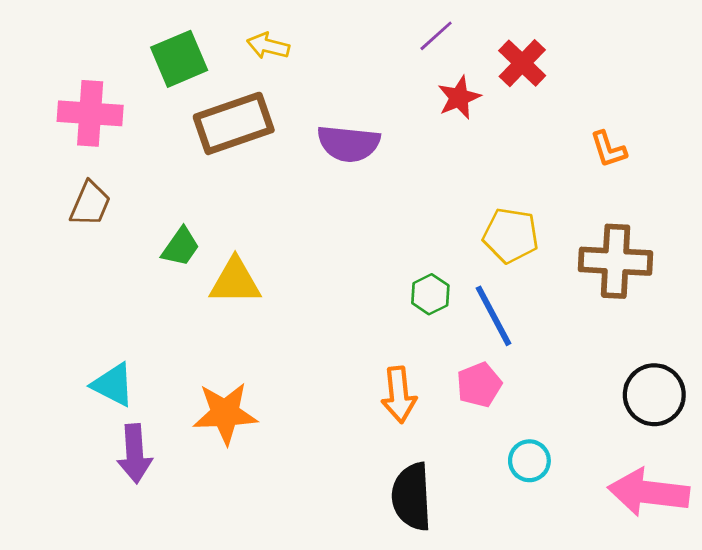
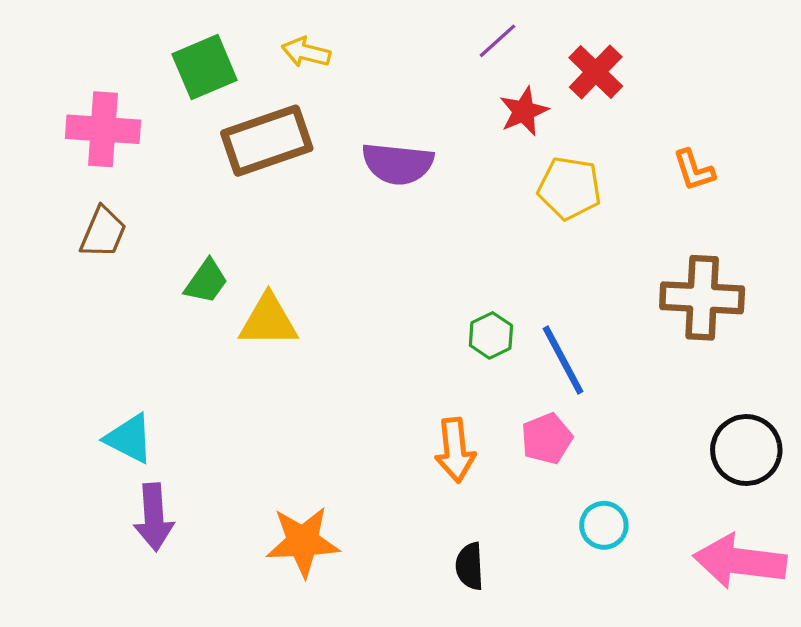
yellow pentagon: (511, 235) -> (570, 188), moved
orange star: (225, 413) -> (303, 542), moved
black semicircle: (412, 497) -> (470, 566), size x0.6

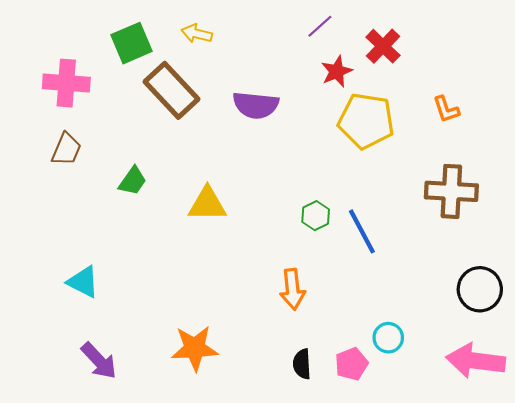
brown rectangle: (267, 141) -> (172, 90), turned 66
yellow pentagon: (570, 188) -> (366, 121), size x1.4
yellow triangle: (268, 321) -> (207, 204), moved
pink pentagon: (547, 439) -> (351, 364), moved
purple arrow: (154, 517) -> (99, 361), moved, turned -39

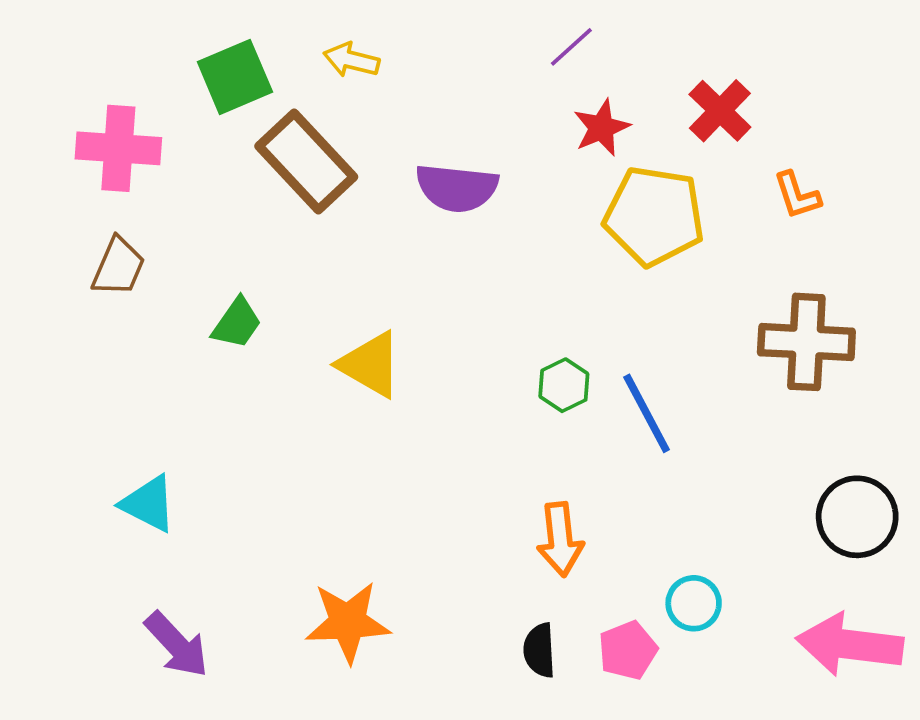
red cross: (383, 46) -> (720, 111), moved
yellow triangle: (207, 204) -> (370, 365), turned 30
orange arrow: (293, 289) -> (560, 539), moved

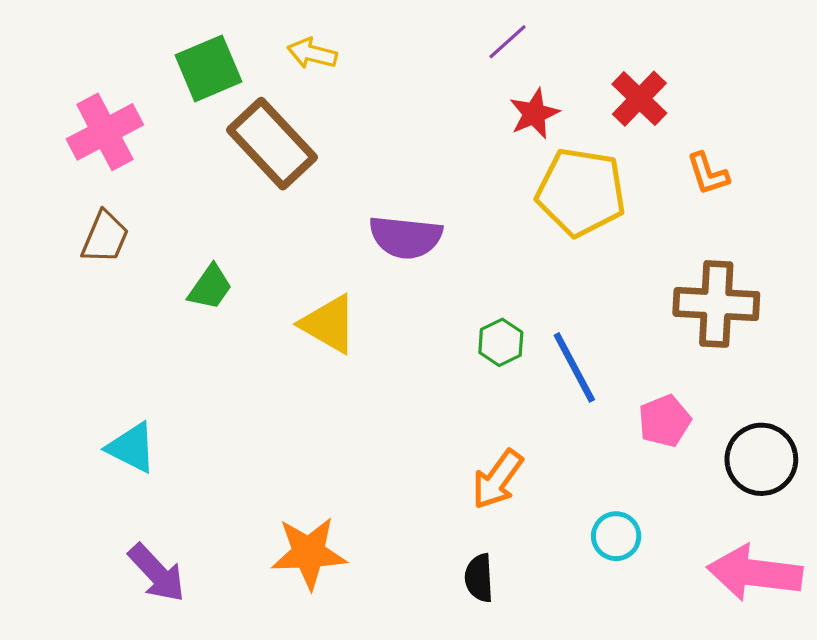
pink cross: (118, 148) -> (105, 132), turned -32
purple semicircle: (457, 188) -> (406, 237), moved
orange arrow: (560, 539) -> (497, 479), turned 42
pink pentagon: (628, 650) -> (665, 421), moved

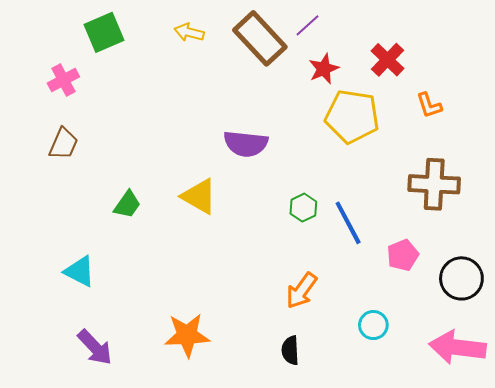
green square: (209, 68) -> (104, 32), moved
pink cross: (105, 132) -> (63, 80), size x0.7
brown rectangle: (272, 144) -> (260, 38), moved
green trapezoid: (210, 287) -> (127, 205), moved

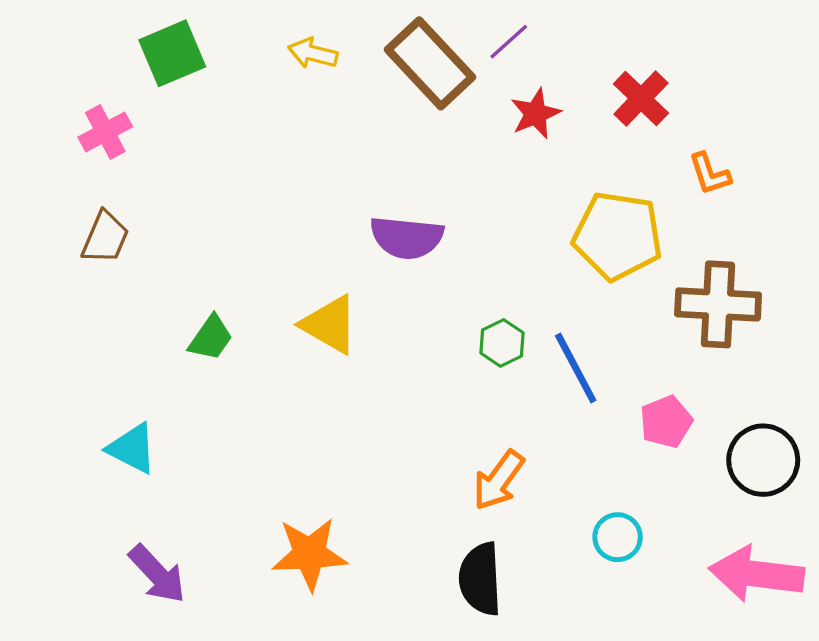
yellow pentagon: (352, 116) -> (618, 236), moved
black semicircle: (290, 350) -> (480, 579), size x1.5

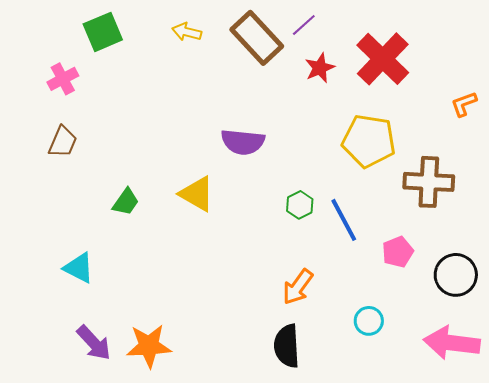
red cross: (641, 99) -> (383, 59), size x1.6
orange L-shape: (710, 174) -> (464, 104), moved, turned 88
orange star: (310, 554) -> (149, 346), moved

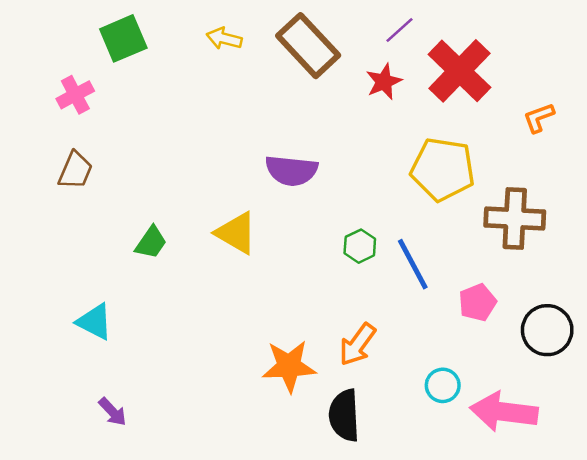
purple line: (304, 25) -> (399, 30), moved
orange L-shape: (464, 104) -> (539, 118), moved
purple arrow: (94, 343) -> (113, 412), size x0.7
pink arrow: (452, 343) -> (504, 412), moved
orange star: (149, 346) -> (289, 366), moved

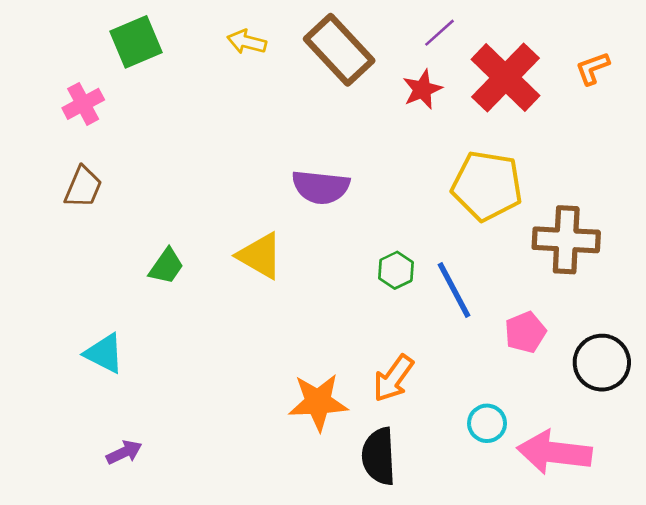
orange L-shape: (539, 118) -> (593, 68), moved
purple arrow: (113, 412) -> (124, 452), turned -72

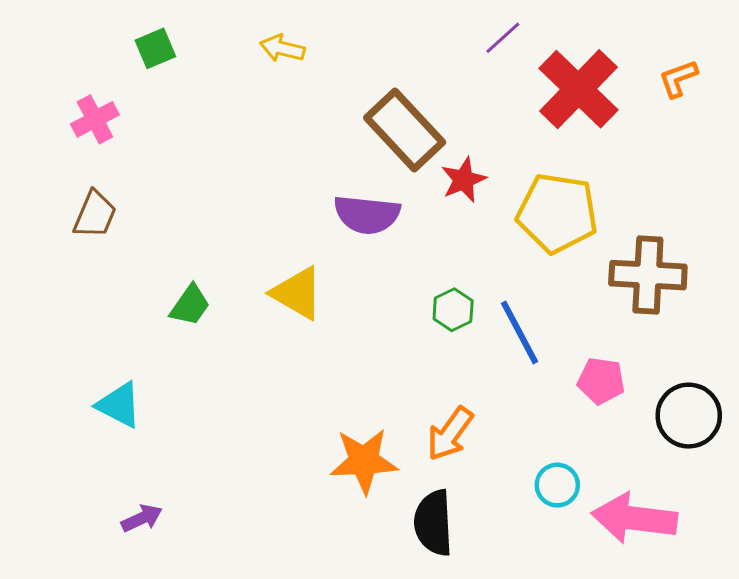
green square: (136, 42) -> (155, 48), size x0.7
brown rectangle: (339, 50) -> (405, 130), moved
red star: (422, 89) -> (464, 180), moved
pink pentagon: (525, 332) -> (601, 381), turned 30

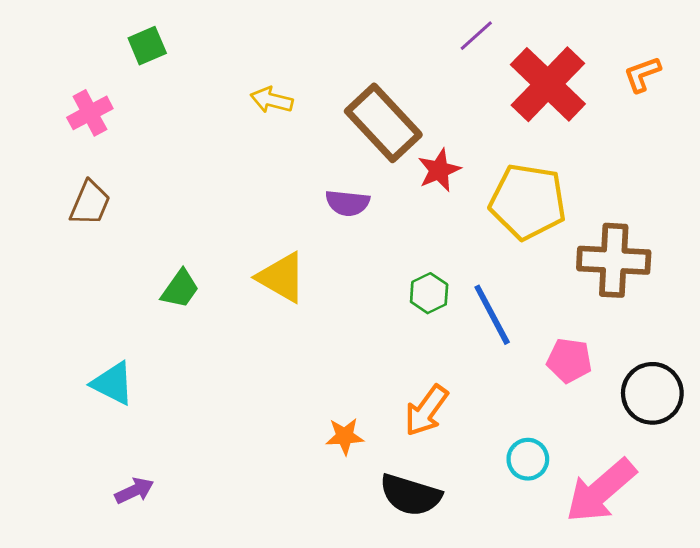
yellow arrow: (282, 48) -> (272, 100), moved
purple semicircle: (367, 215) -> (348, 203), size x0.7
orange star: (364, 461) -> (345, 436), size x0.6
pink arrow: (634, 518) -> (601, 491), turned -48
black semicircle: (433, 523) -> (410, 495), turned -70

